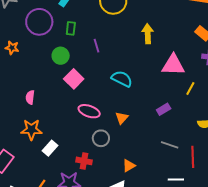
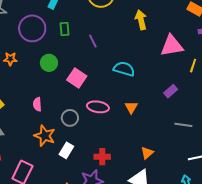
green circle: (61, 56) -> (49, 63), moved
orange star: (31, 130) -> (45, 136), turned 30
gray circle: (101, 138) -> (70, 118), moved

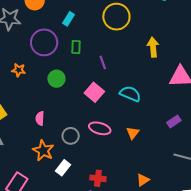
pink square: (77, 78) -> (94, 92), moved

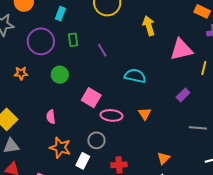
pink square: (94, 92) -> (91, 98), moved
gray circle: (71, 136) -> (96, 140), moved

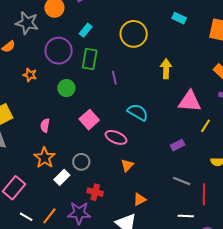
green rectangle: (73, 40) -> (90, 59), size x1.5
orange triangle: (145, 114) -> (127, 165), moved
pink ellipse: (111, 115) -> (116, 137), moved

